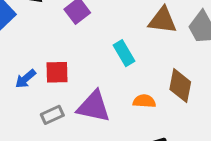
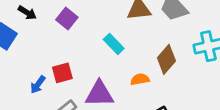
brown diamond: (180, 86) -> (166, 59), turned 44

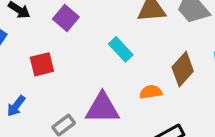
red square: (62, 73) -> (42, 64), moved
blue arrow: (38, 85) -> (16, 106), moved

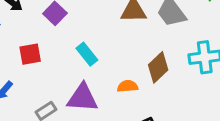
cyan rectangle: (121, 49) -> (87, 54), moved

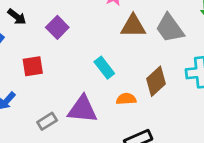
cyan rectangle: (87, 54) -> (104, 68), moved

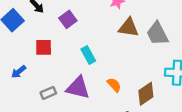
cyan rectangle: (104, 68) -> (88, 55), moved
brown diamond: (156, 81) -> (146, 94), moved
orange semicircle: (126, 99) -> (114, 85), turned 42

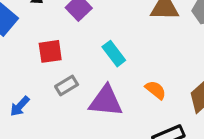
blue arrow: (19, 72) -> (20, 106), moved
gray rectangle: (48, 93) -> (67, 85), moved

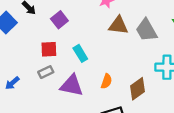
red square: (50, 51) -> (49, 49), moved
orange semicircle: (156, 90) -> (106, 81), turned 64

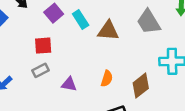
brown triangle: (118, 25) -> (108, 31), moved
cyan rectangle: (80, 53) -> (81, 19), moved
purple triangle: (72, 85) -> (69, 84), size x0.6

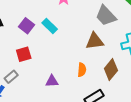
brown triangle: (108, 31) -> (95, 41), moved
gray rectangle: (41, 70) -> (11, 77), moved

